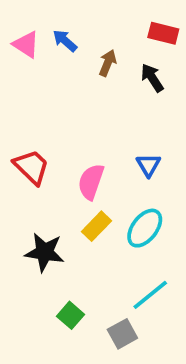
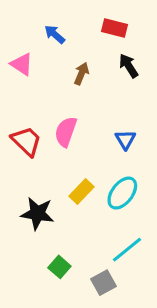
red rectangle: (163, 33) -> (114, 28), moved
pink triangle: (26, 44) -> (22, 64), moved
brown arrow: (108, 63) -> (81, 74), moved
pink semicircle: (91, 182) -> (66, 132), moved

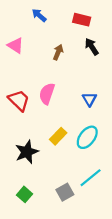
blue arrow: (55, 34) -> (39, 15), moved
black star: (37, 213) -> (27, 152), turned -30
green square: (59, 267) -> (25, 194), moved
gray square: (103, 283) -> (65, 192), moved

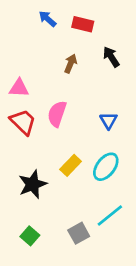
red rectangle: (82, 20) -> (83, 24), moved
pink triangle: (16, 45) -> (19, 88), moved, turned -30

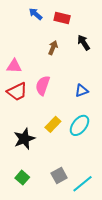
blue triangle: (109, 121) -> (82, 91), turned 40
red trapezoid: (23, 122) -> (17, 92), turned 110
cyan line: (110, 216) -> (83, 184), moved

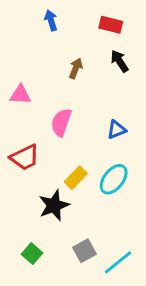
blue arrow: (36, 14) -> (51, 20), turned 32
red rectangle: (62, 18) -> (111, 25), moved
red trapezoid: (17, 92) -> (25, 157), moved
black star: (24, 139) -> (54, 205), moved

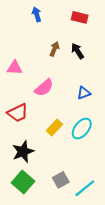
black arrow: (119, 61) -> (78, 51), moved
pink semicircle: (61, 122) -> (44, 88), turned -150
black star: (54, 205) -> (23, 152), moved
green square: (32, 254) -> (23, 182), size x1.5

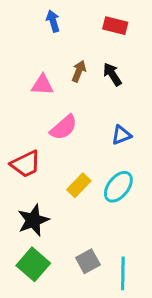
pink triangle: (15, 68) -> (42, 85), moved
cyan line: (85, 188) -> (123, 273), turned -50

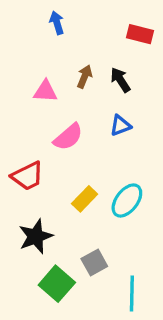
red rectangle: (115, 26) -> (140, 34), moved
blue triangle: (121, 135) -> (120, 125), moved
gray square: (88, 261) -> (94, 262), moved
green square: (33, 264) -> (57, 284), moved

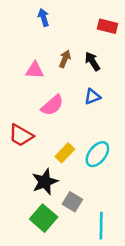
red trapezoid: (27, 176) -> (21, 135), turned 56
black star: (36, 236) -> (45, 182), moved
gray square: (94, 262) -> (72, 202), turned -30

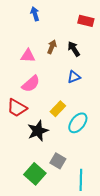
pink semicircle: (52, 105) -> (31, 84), moved
yellow rectangle: (65, 153) -> (58, 109), moved
black star: (45, 182) -> (38, 131), moved

